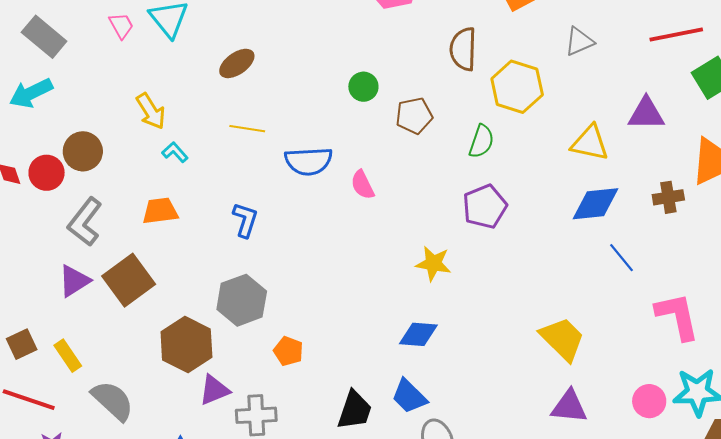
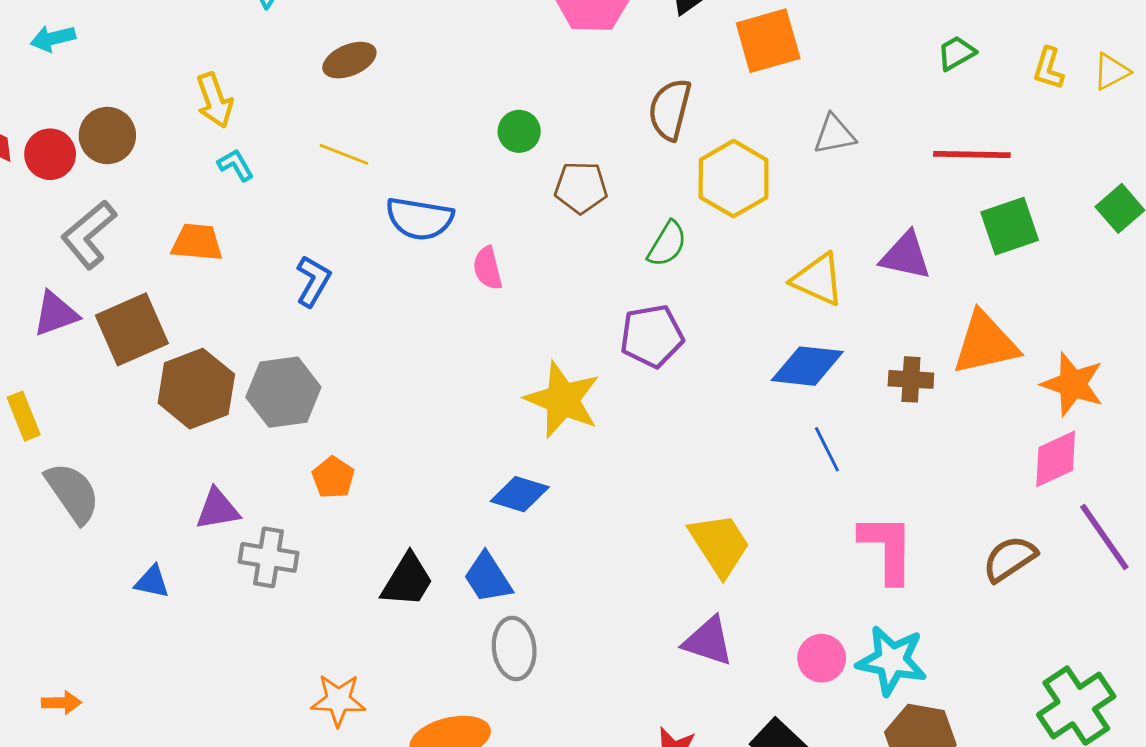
cyan arrow: (31, 93) -> (53, 38), size x0.7
yellow star: (433, 263) -> (563, 400), size x1.5
brown hexagon: (186, 345) -> (196, 389), moved

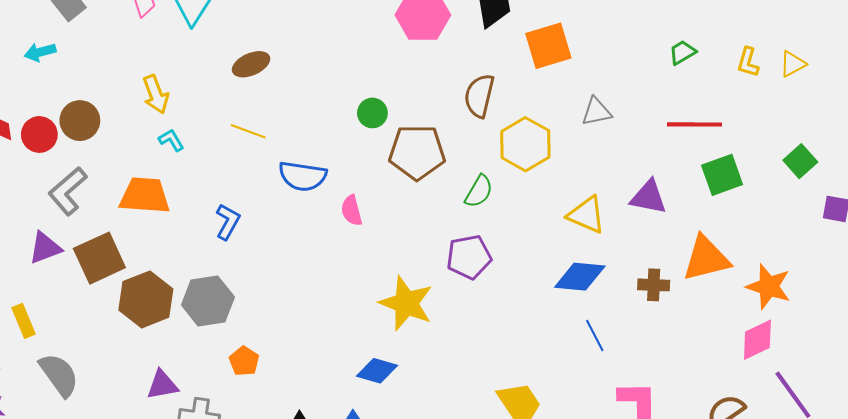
brown pentagon: (581, 187) -> (417, 152), size x1.5
orange trapezoid: (197, 242) -> (145, 196), size x1.4

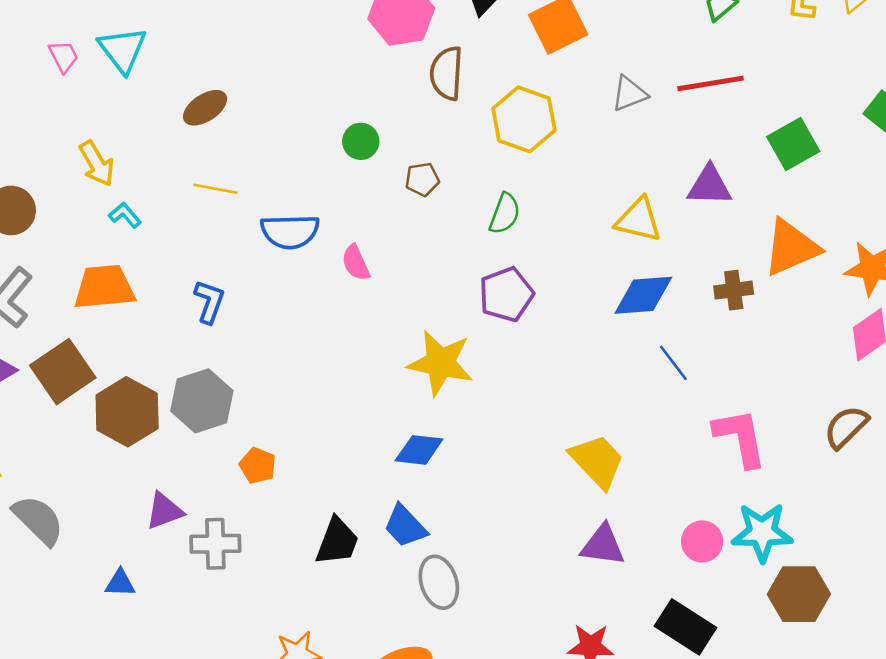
brown semicircle: (479, 96) -> (447, 73), moved
red line: (694, 124) -> (710, 83), moved
yellow hexagon: (525, 144) -> (524, 119), moved
brown pentagon: (417, 152) -> (422, 179), size x0.5

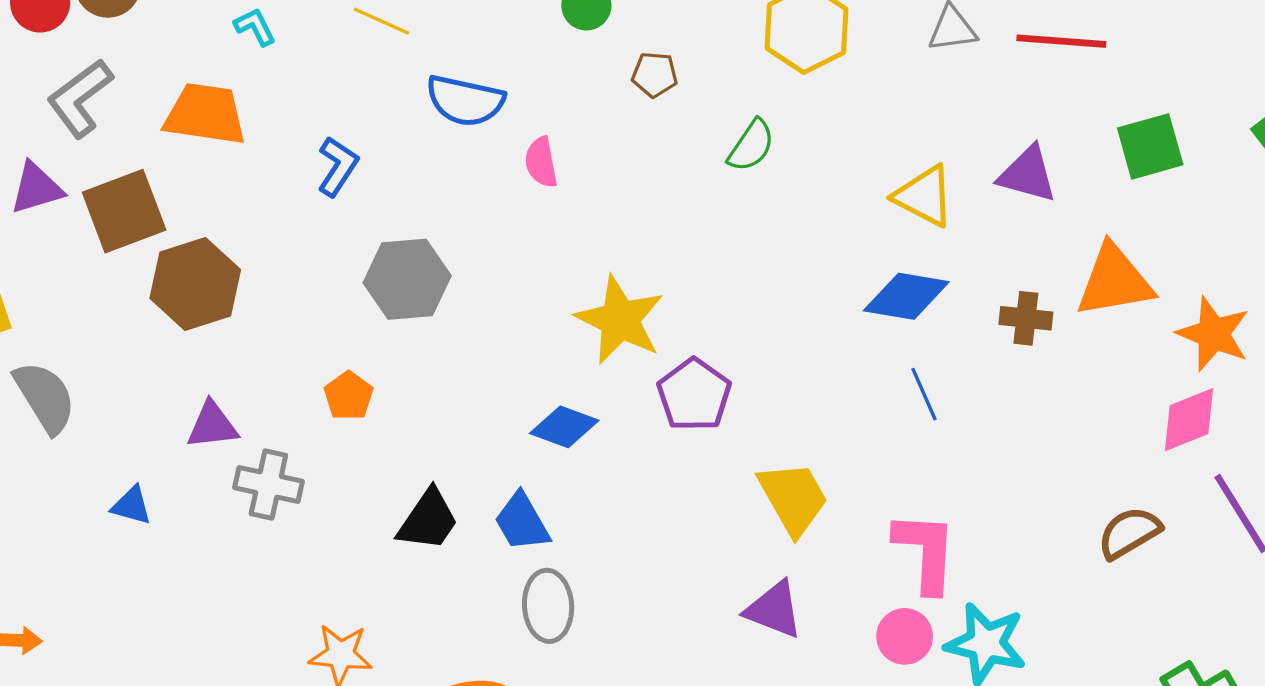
purple pentagon: (506, 294) -> (694, 395), moved, turned -30
gray hexagon: (202, 401) -> (407, 279), moved
pink L-shape: (740, 438) -> (926, 552), moved

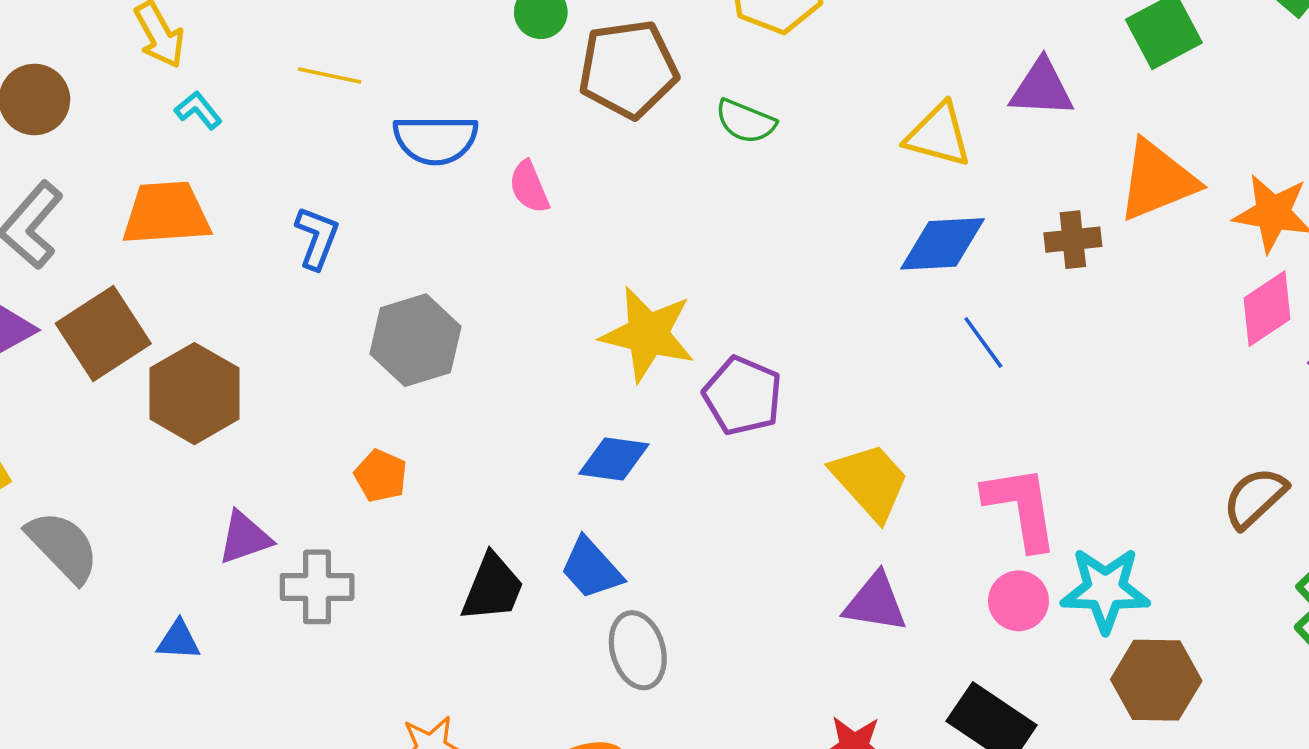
brown pentagon: (655, 75) -> (628, 69), size x2.0
green semicircle: (751, 146) -> (746, 121), turned 90
brown semicircle: (1129, 533) -> (1255, 498), moved

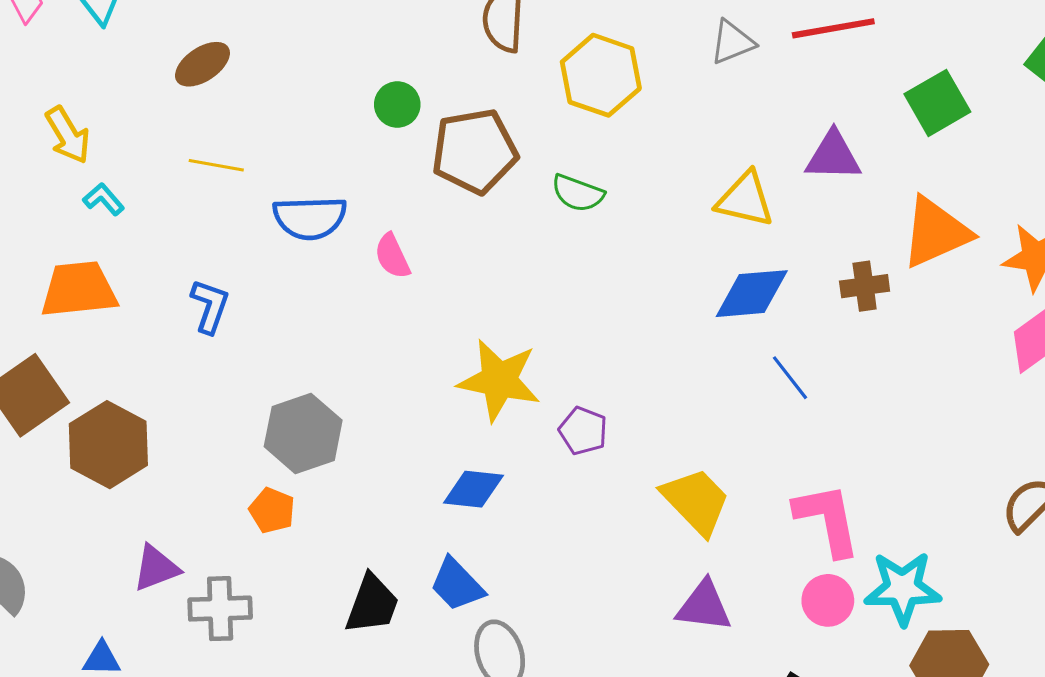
gray hexagon: (415, 340) -> (303, 433), moved
purple pentagon: (743, 396) -> (583, 431), size x0.7

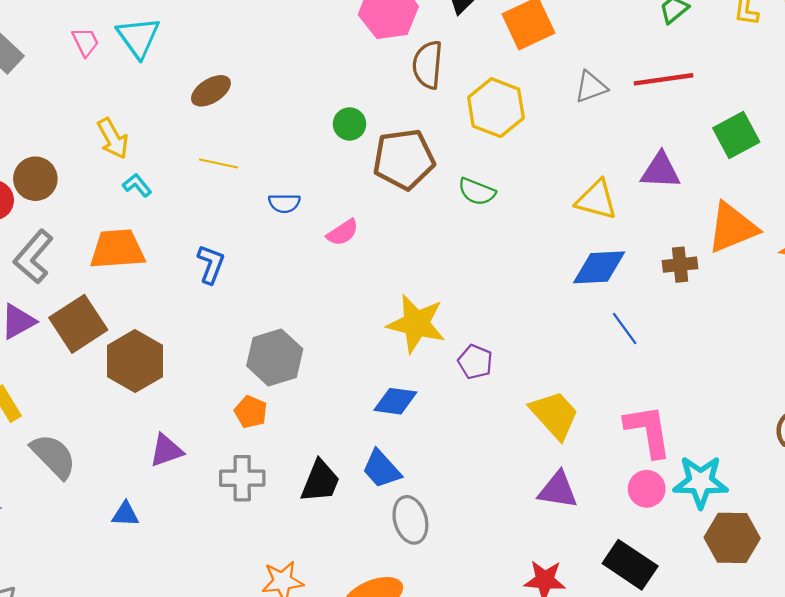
blue semicircle: (310, 218) -> (284, 203), size x0.6
pink semicircle: (392, 256) -> (343, 232), turned -100
gray cross: (220, 609) -> (242, 478), moved

